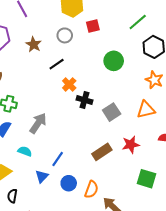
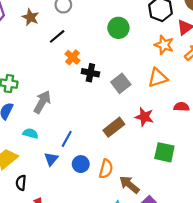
red star: (131, 145) -> (144, 117), turned 30

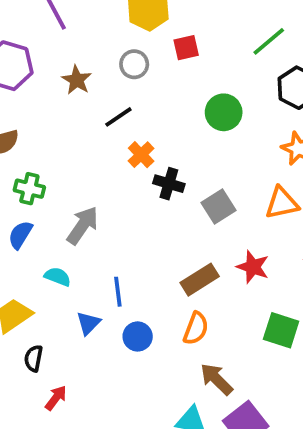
blue line: (67, 139) -> (118, 292), turned -42
orange semicircle: (106, 169) -> (196, 328), moved

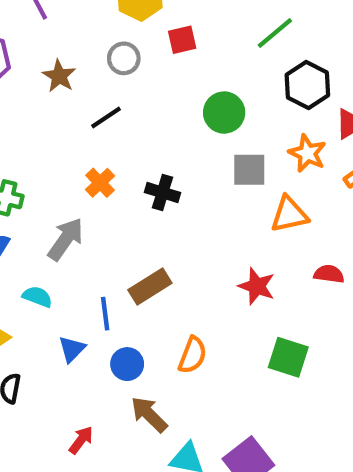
orange cross: (141, 155) -> (100, 183), moved
gray square: (219, 207) -> (249, 170), moved, turned 32
brown rectangle: (200, 280) -> (150, 287), moved
brown arrow: (216, 379) -> (149, 414), moved
red arrow: (56, 398) -> (81, 440), moved

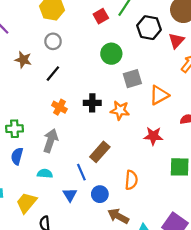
red square: (182, 40) -> (101, 16), moved
orange star: (307, 153) -> (120, 110), moved

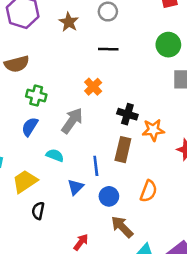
black line: (53, 74) -> (108, 49), moved, turned 35
black cross: (92, 103) -> (127, 114), moved
orange star: (120, 110) -> (153, 130), moved, turned -30
brown rectangle: (100, 152) -> (123, 150), turned -45

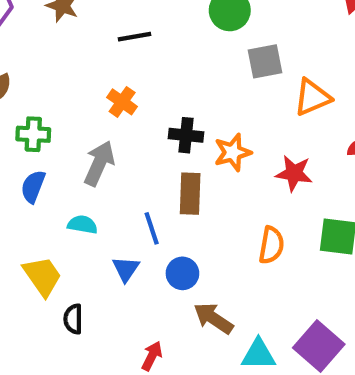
yellow trapezoid: (25, 181) -> (42, 276), turned 100
orange semicircle: (149, 191) -> (271, 245), moved

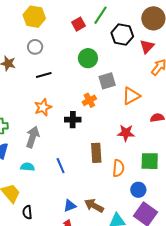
orange cross: (122, 102) -> (89, 100), moved, turned 32
orange star: (233, 152) -> (43, 107), moved
brown rectangle: (190, 194) -> (96, 153), moved
blue triangle: (126, 269) -> (70, 206), moved, turned 40
blue circle: (182, 273) -> (138, 190), moved

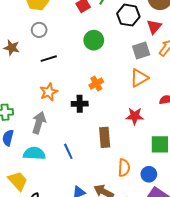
gray square: (107, 81) -> (141, 51), moved
cyan semicircle: (27, 167) -> (34, 153), size x1.5
orange semicircle: (118, 168) -> (124, 168), moved

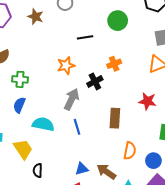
black line: (49, 59) -> (85, 37), moved
black cross: (80, 104) -> (95, 81), turned -35
gray arrow: (39, 123) -> (72, 99), moved

